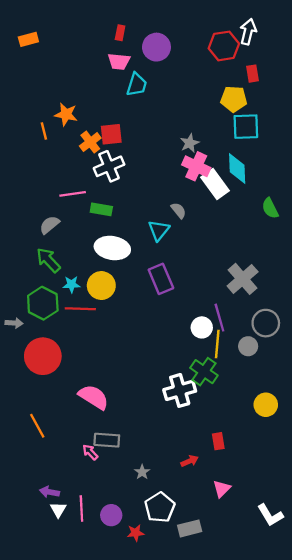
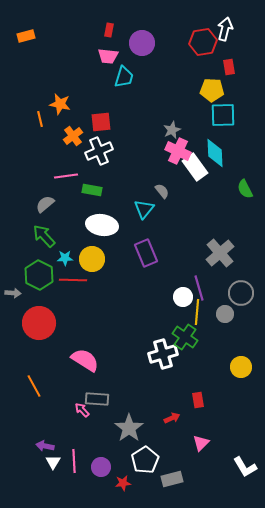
orange cross: (90, 142) -> (73, 136), moved
gray star: (142, 472) -> (129, 428), size x2.0

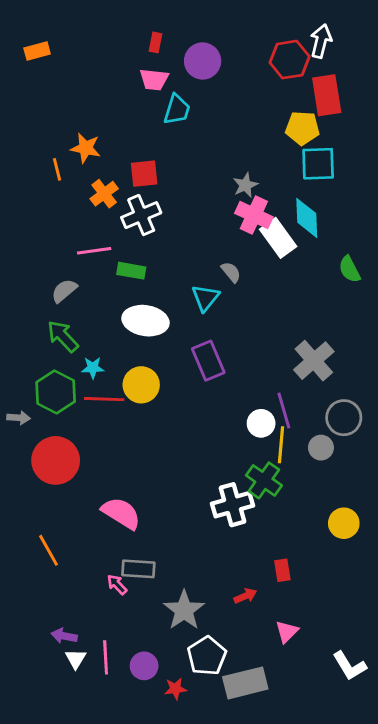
red rectangle: (229, 67) -> (327, 95), size x1.8
yellow circle: (92, 259) -> (141, 385), moved
gray rectangle: (172, 479) -> (245, 683), size x1.4

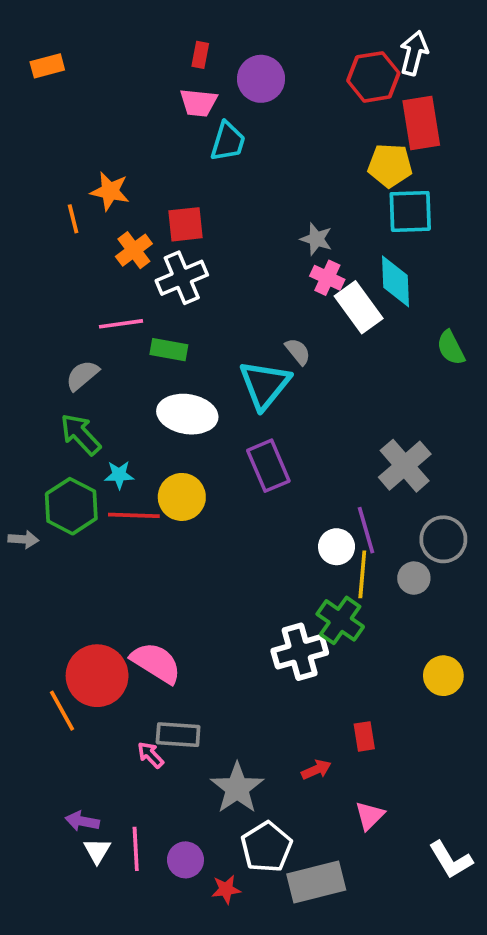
gray star: (245, 185) -> (316, 239), turned -30
pink cross: (254, 215) -> (327, 278), size x0.7
cyan triangle: (205, 298) -> (265, 385), size x1.4
red circle: (56, 460) -> (97, 676), moved

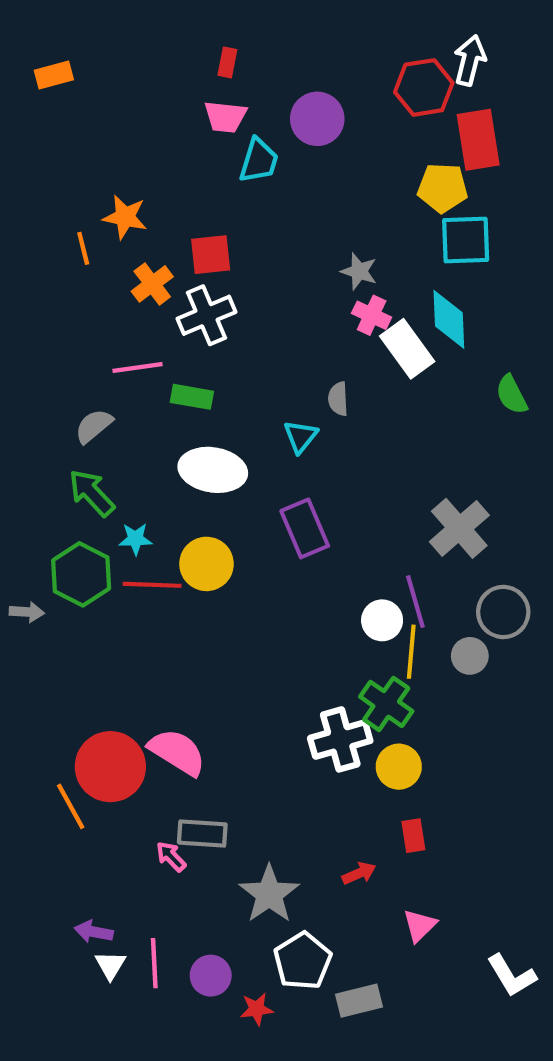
purple circle: (261, 79) -> (317, 119), moved
gray semicircle: (298, 351) -> (338, 399), turned -144
cyan triangle: (265, 385) -> (301, 436), size x0.6
yellow circle: (443, 676) -> (399, 767), moved
gray rectangle: (316, 882) -> (359, 1001), size x0.7

